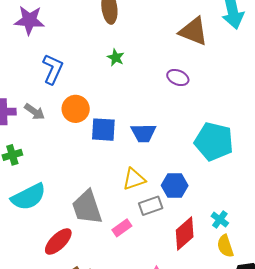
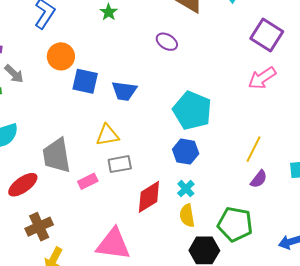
gray arrow: (35, 112) -> (14, 74), moved
blue hexagon: (175, 186) -> (186, 152), moved

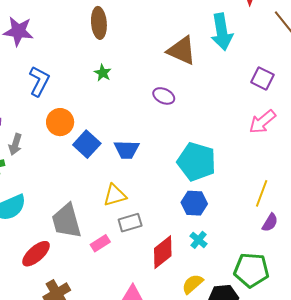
purple square: (267, 35) -> (262, 79), size x0.7
gray arrow: (14, 74) -> (15, 144), turned 70
blue square: (85, 81) -> (87, 144), turned 36
yellow semicircle: (187, 216) -> (193, 284), moved, turned 65

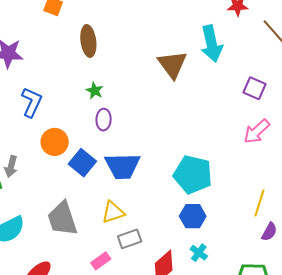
brown triangle: (182, 51) -> (172, 64), turned 32
purple ellipse: (164, 96) -> (104, 120), moved, turned 70
blue trapezoid: (127, 150) -> (122, 166), size x1.4
gray trapezoid: (66, 221) -> (62, 219), moved

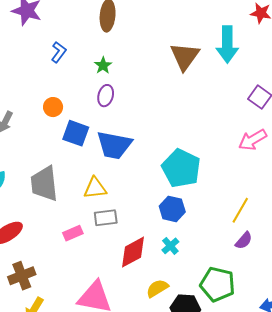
blue L-shape: (32, 102) -> (59, 52), moved, size x0.7
orange circle: (55, 142) -> (53, 107), size x0.7
blue square: (82, 163) -> (76, 133), turned -32

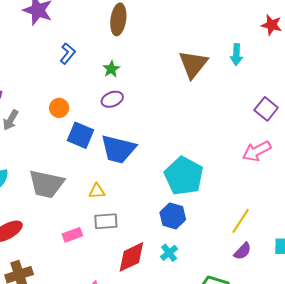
cyan arrow: (227, 44) -> (236, 55), size x0.6
purple ellipse: (106, 96) -> (112, 99), turned 50
gray trapezoid: (44, 184) -> (46, 184), turned -75
yellow triangle: (95, 188) -> (97, 191), size x0.7

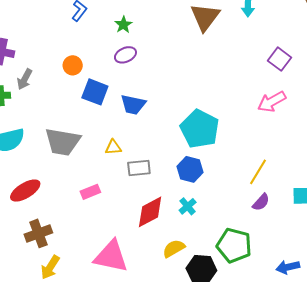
blue trapezoid: (118, 149) -> (133, 104), size x0.7
gray rectangle: (106, 221) -> (139, 168), moved

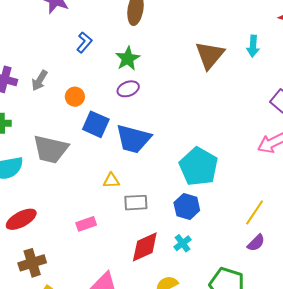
green star: (123, 25) -> (128, 59), size x1.4
gray arrow: (25, 79) -> (40, 80), moved
blue trapezoid: (133, 104) -> (133, 139), size x1.4
gray trapezoid: (63, 142) -> (51, 149), moved

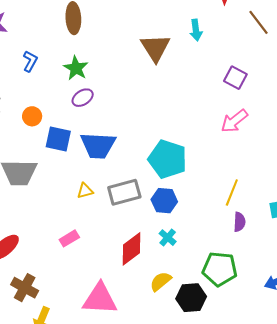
gray rectangle: (136, 203) -> (124, 192), moved, size x1.4
purple semicircle: (256, 243) -> (240, 222), turned -30
brown cross: (32, 263) -> (25, 288), turned -32

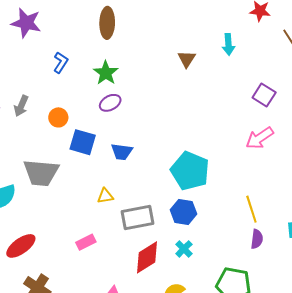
brown triangle: (155, 48) -> (187, 59), size x0.6
blue trapezoid: (98, 145) -> (122, 152), size x0.6
gray rectangle: (124, 192) -> (138, 218), moved
yellow line: (232, 192) -> (251, 209), turned -44

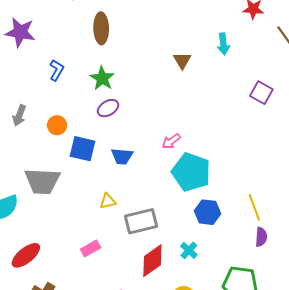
pink arrow: (260, 138) -> (171, 141), moved, size x0.7
blue hexagon: (183, 212) -> (208, 212), moved

